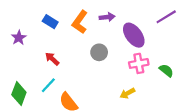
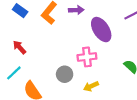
gray circle: (99, 52) -> (65, 74), moved
pink cross: (139, 63) -> (87, 57), moved

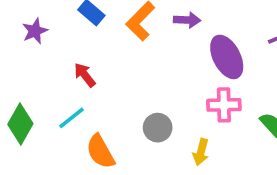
pink cross: (87, 57) -> (224, 105), moved
yellow arrow: (91, 86) -> (201, 152), turned -56

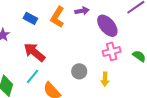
red arrow: (85, 75) -> (34, 52), size x1.6

